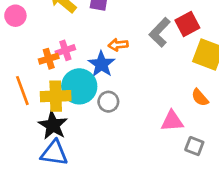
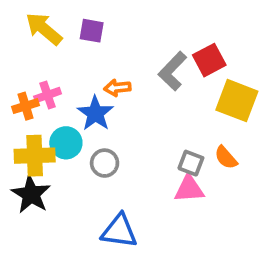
cyan circle: (79, 86) -> (66, 143), size x0.7
gray square: (194, 146) -> (191, 163), moved
blue triangle: (54, 153) -> (119, 231), moved

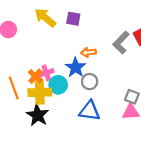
pink cross: (48, 95) -> (46, 73), moved
orange cross: (26, 106) -> (35, 76), moved, turned -32
gray circle: (105, 163) -> (90, 82), moved
blue triangle: (119, 231) -> (90, 111), moved

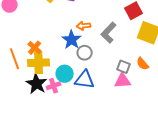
gray L-shape: (121, 43) -> (109, 33), moved
pink cross: (46, 73) -> (54, 86), moved
cyan circle: (58, 85) -> (65, 74), moved

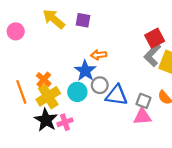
gray L-shape: (109, 33) -> (152, 55), moved
yellow cross: (39, 63) -> (48, 96), turned -30
cyan circle: (65, 74) -> (77, 92), moved
blue triangle: (85, 80) -> (117, 95), moved

